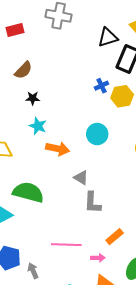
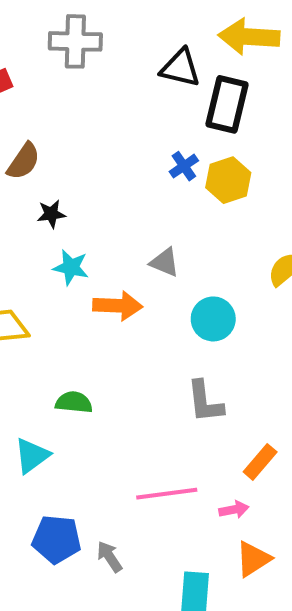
black triangle: (108, 37) -> (180, 68), turned 40
cyan circle: (97, 134) -> (213, 319), moved
gray triangle: (81, 178) -> (165, 262), moved
green semicircle: (28, 192) -> (74, 402), size x0.6

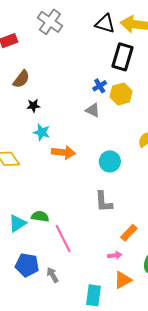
gray cross: (75, 41) -> (50, 22), turned 30
black triangle: (180, 68) -> (105, 24), moved
gray triangle: (165, 262) -> (93, 110), moved
green semicircle: (74, 402) -> (40, 216), moved
pink line: (167, 494) -> (63, 238), moved, turned 68

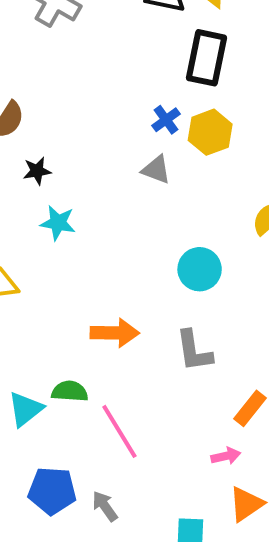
orange arrow: (63, 152) -> (115, 333), moved

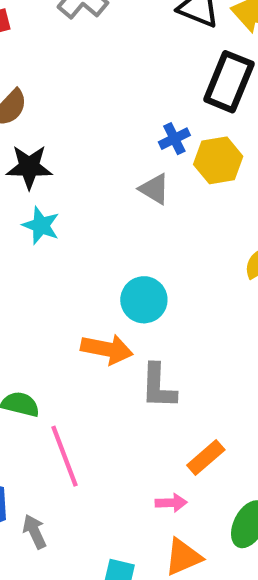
black star: (37, 171) -> (29, 167), size x1.5
cyan circle: (200, 269) -> (144, 300), moved
orange arrow: (115, 333) -> (107, 349), moved

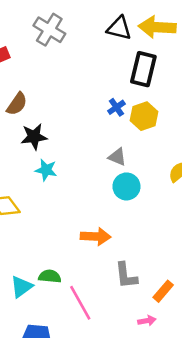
gray triangle: (154, 189) -> (117, 157), moved
cyan circle: (144, 300) -> (126, 186), moved
gray L-shape: (158, 386) -> (126, 276), moved

